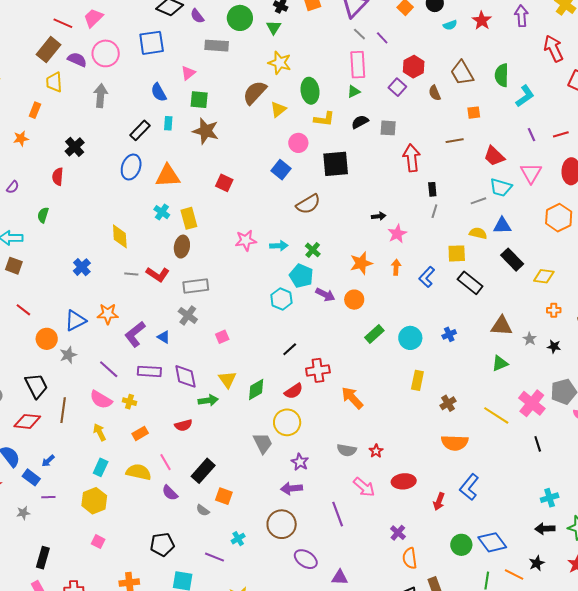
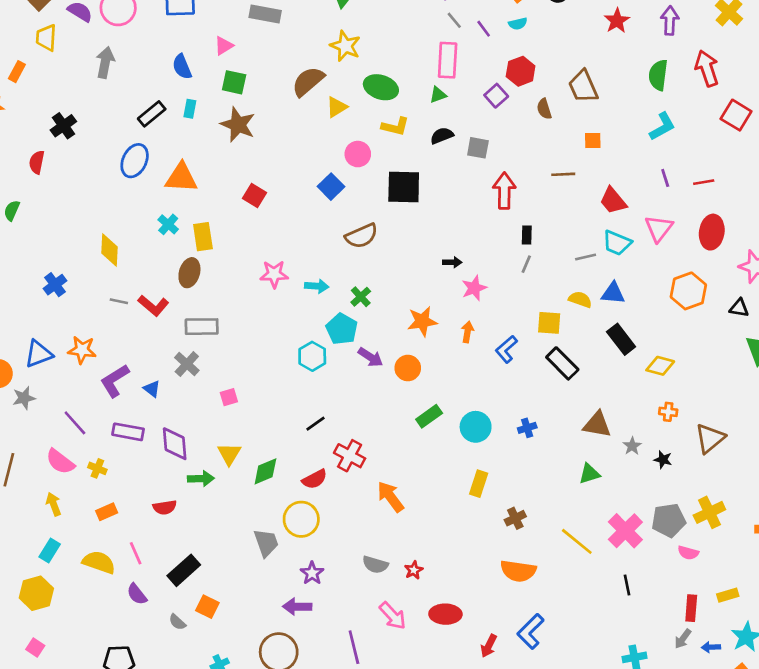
cyan semicircle: (450, 25) -> (518, 24), moved
green semicircle: (502, 75) -> (658, 75), moved
green ellipse: (310, 91) -> (381, 87), turned -70
red cross: (318, 370) -> (350, 456), turned 30

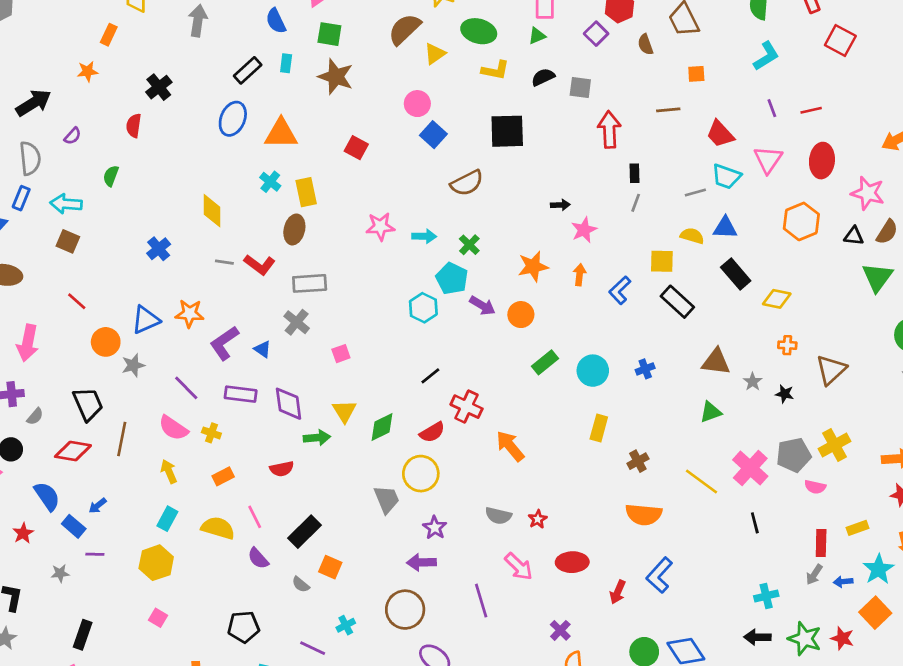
pink circle: (358, 154) -> (417, 104), moved

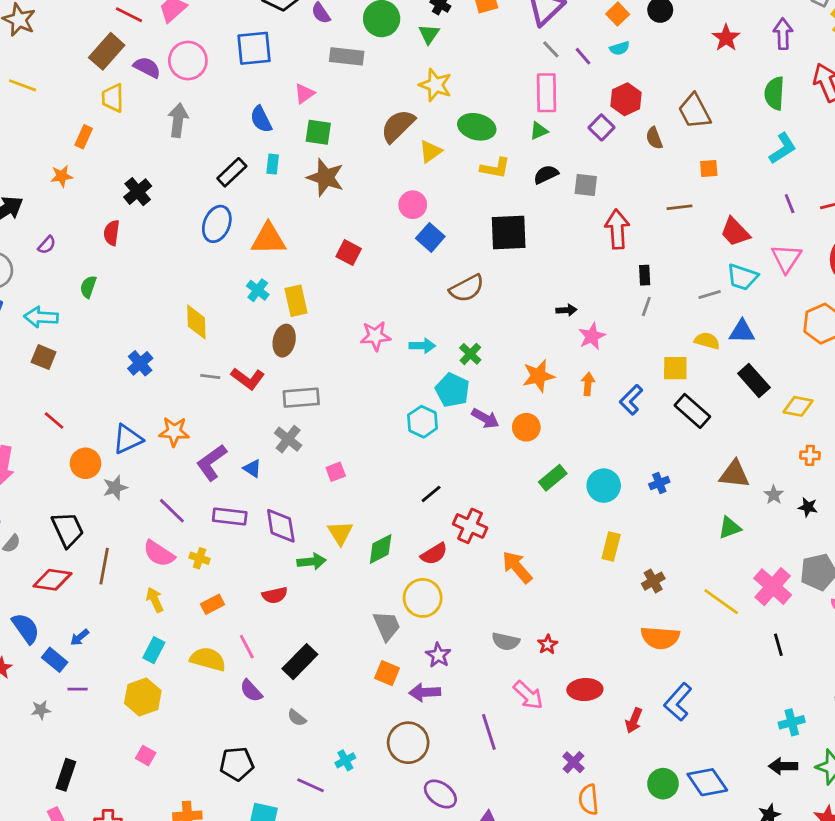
orange square: (330, 567) -> (387, 673), moved

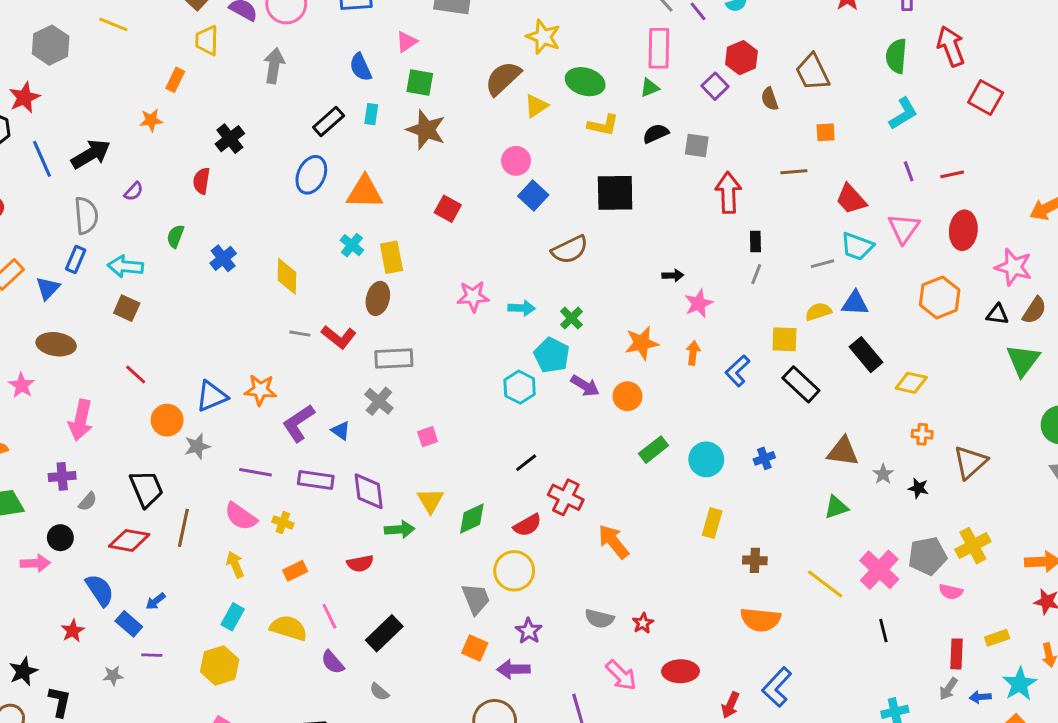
yellow semicircle: (707, 341) -> (818, 312), turned -35
blue cross: (140, 363) -> (223, 258), moved
purple line: (172, 511) -> (256, 472), turned -36
brown cross: (653, 581) -> (755, 560), turned 30

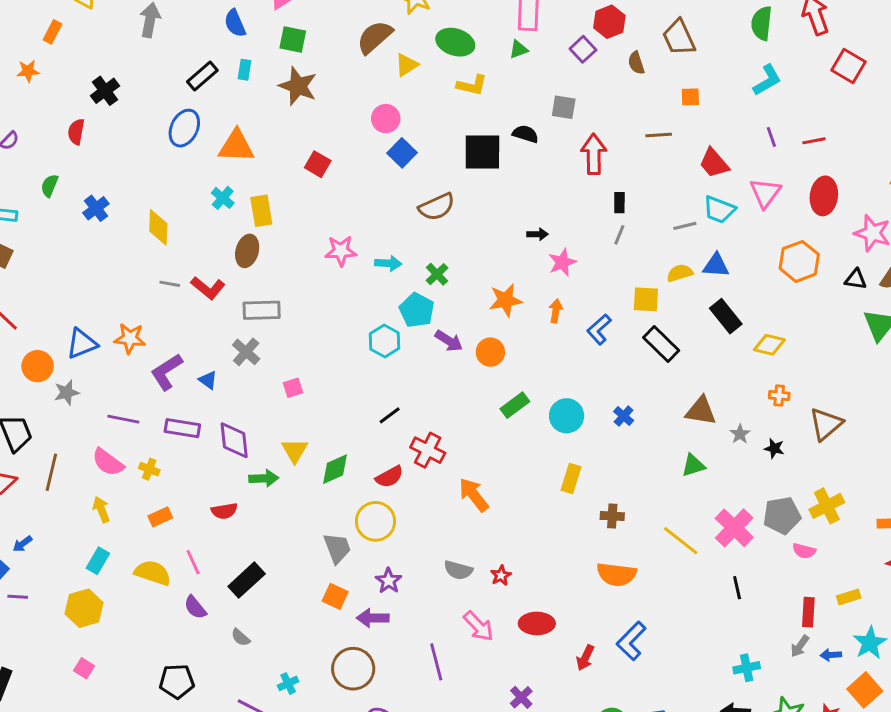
black semicircle: (656, 133) -> (525, 134), moved, turned 40
blue cross: (764, 458) -> (624, 416), turned -30

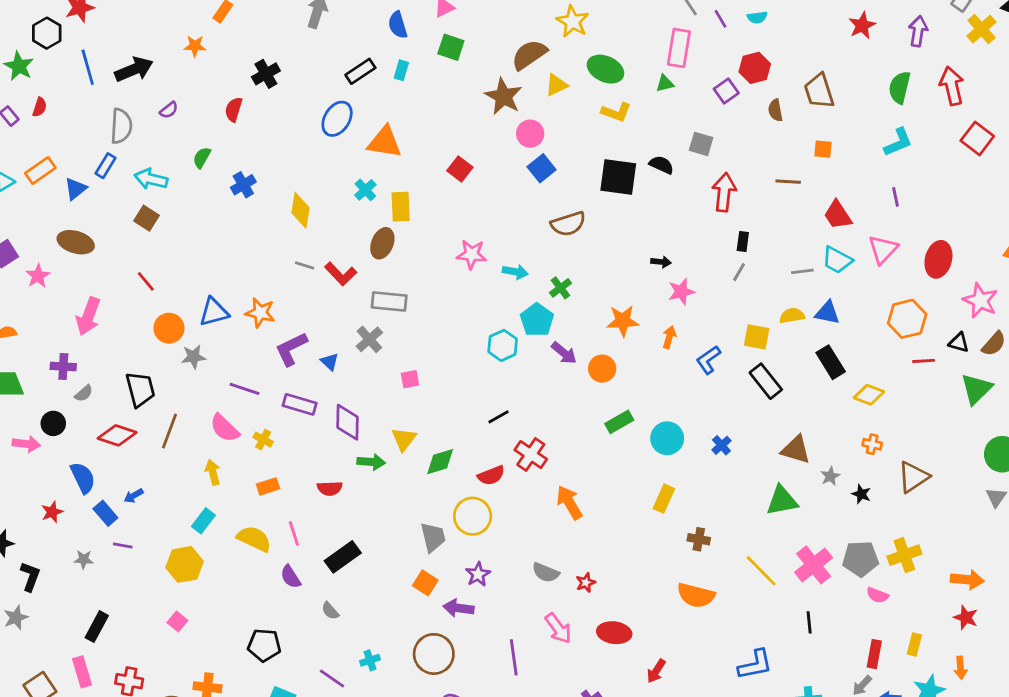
brown star: (298, 86) -> (503, 96), moved
red line: (814, 141) -> (924, 361), moved
green triangle: (693, 465) -> (782, 501), size x1.4
yellow rectangle: (849, 597) -> (914, 644), turned -65
blue L-shape: (631, 641) -> (755, 665), moved, turned -153

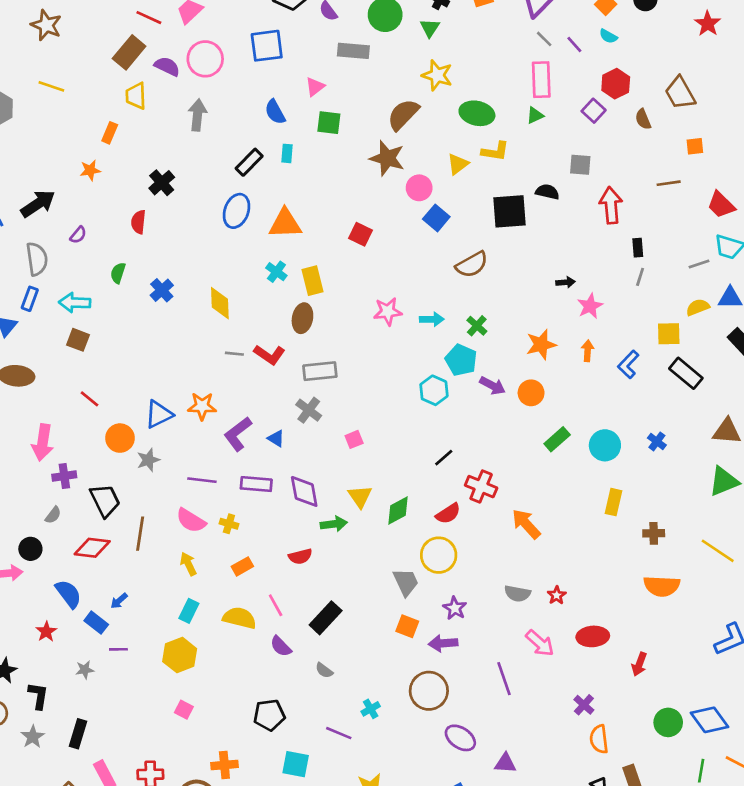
cyan semicircle: (757, 17) -> (608, 36), turned 48
yellow triangle: (556, 85) -> (458, 164), moved
purple cross: (63, 366) -> (64, 476), moved
black rectangle: (97, 627) -> (78, 734), moved

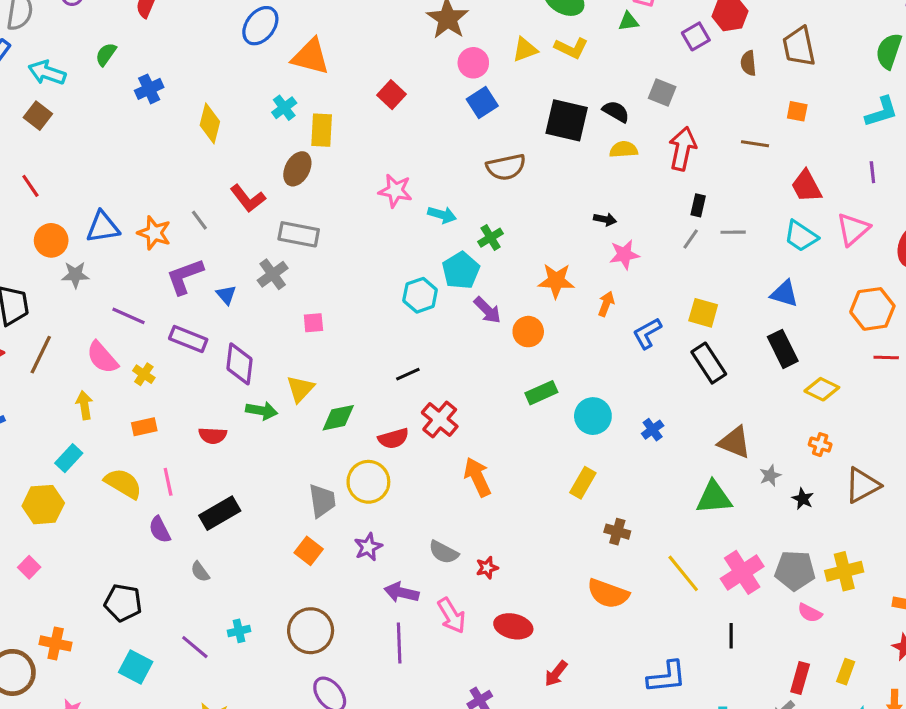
gray line: (699, 264) -> (733, 232), moved
yellow semicircle: (698, 307) -> (624, 149), moved
gray line: (234, 354) -> (199, 220), moved, turned 30
purple arrow: (443, 643) -> (402, 593), moved

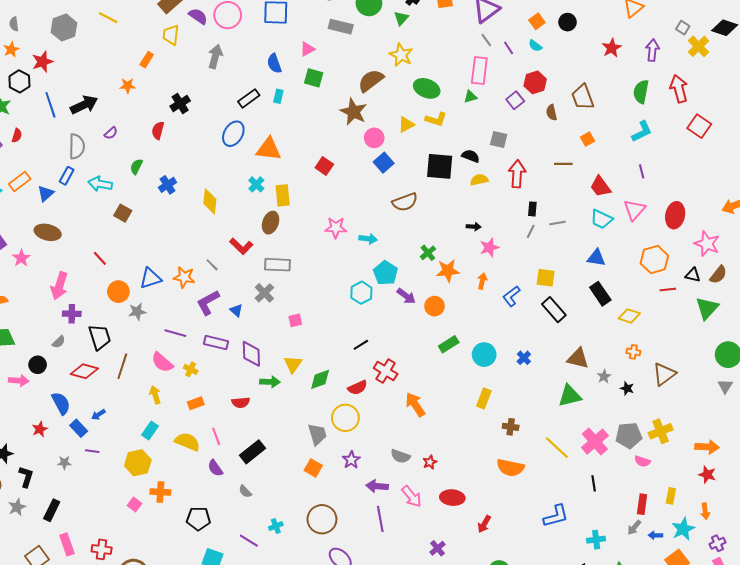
orange square: (797, 111) -> (588, 139), turned -32
brown square: (38, 116) -> (123, 213), moved
green cross: (491, 238) -> (428, 253), moved
orange cross: (56, 643) -> (160, 492), moved

